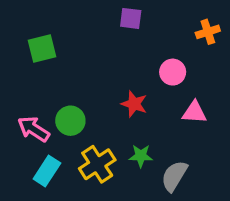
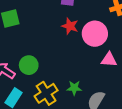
pink circle: (173, 72) -> (95, 34), size x1.5
red star: (134, 104) -> (70, 26), moved

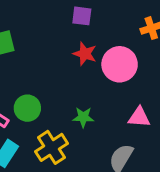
pink triangle: (109, 60) -> (139, 117), moved
green star: (74, 88) -> (83, 117), moved

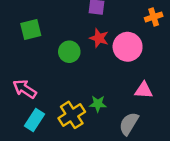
green circle: (27, 108) -> (69, 52), moved
green star: (83, 117) -> (98, 104), moved

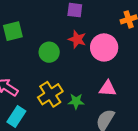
pink triangle: (144, 90) -> (108, 88), moved
yellow cross: (72, 115) -> (50, 94), moved

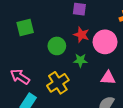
green star: (76, 101) -> (80, 60), moved

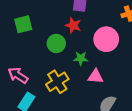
red star: (81, 35) -> (73, 25), moved
pink triangle: (108, 78) -> (96, 76), moved

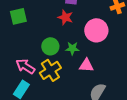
green circle: (56, 43) -> (50, 46), moved
pink arrow: (18, 75) -> (25, 66), moved

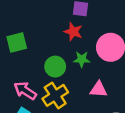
green square: (18, 16) -> (17, 42), moved
green star: (72, 48) -> (82, 59), moved

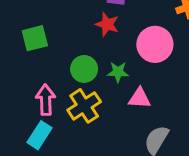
green star: (82, 59) -> (118, 72), moved
pink arrow: (25, 91) -> (46, 100), turned 55

